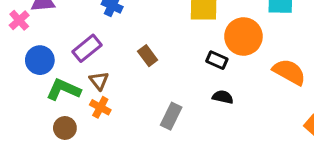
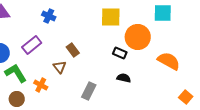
brown triangle: (99, 81) -> (60, 67), moved
green L-shape: (63, 90) -> (16, 73), turned 35

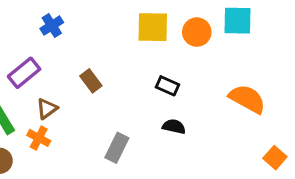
blue cross: (49, 16) -> (52, 26), turned 32
orange circle: (138, 37) -> (197, 32), moved, size x0.7
brown triangle: (60, 67) -> (47, 109), moved, turned 32

